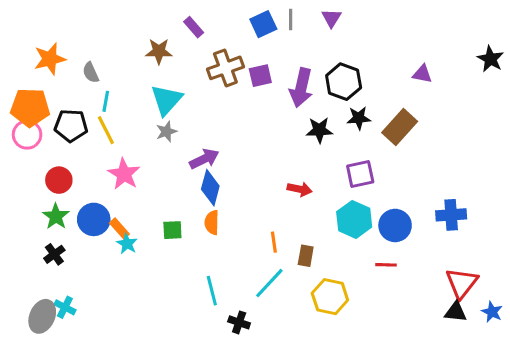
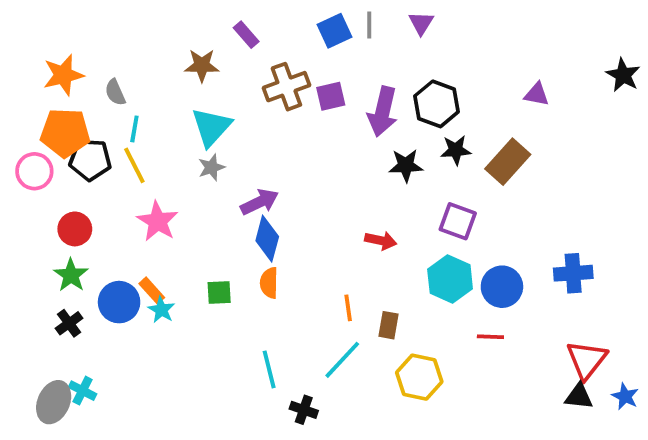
orange pentagon: (30, 107) -> (65, 133), moved
purple square: (360, 174) -> (458, 221), turned 32
blue circle: (94, 219) -> (119, 302), moved

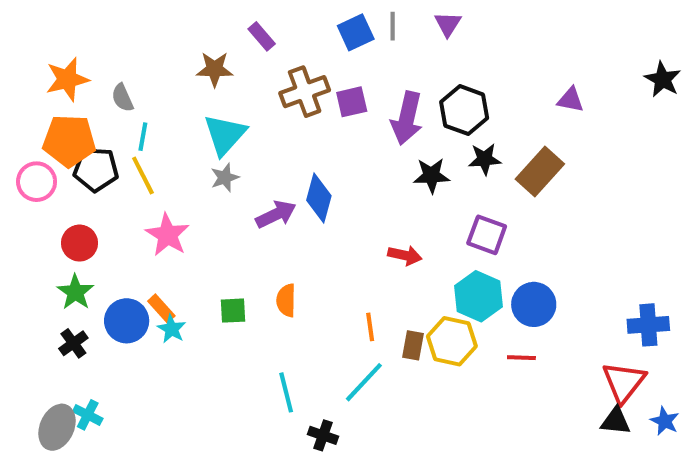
blue diamond: (267, 239) -> (319, 198), moved
blue cross: (573, 273) -> (648, 325), moved
yellow hexagon: (419, 377) -> (452, 341), moved

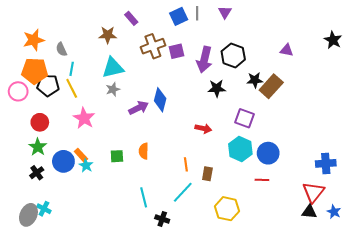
cyan triangle: (225, 135) -> (113, 68), turned 35
black star: (485, 159) -> (255, 80), moved
yellow hexagon: (452, 341) -> (227, 209), moved

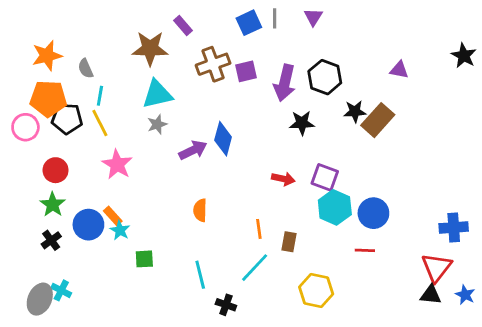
brown star: (108, 35) -> (150, 48), size x1.4
purple square: (244, 118) -> (325, 177), moved
green square: (117, 156) -> (144, 259), moved

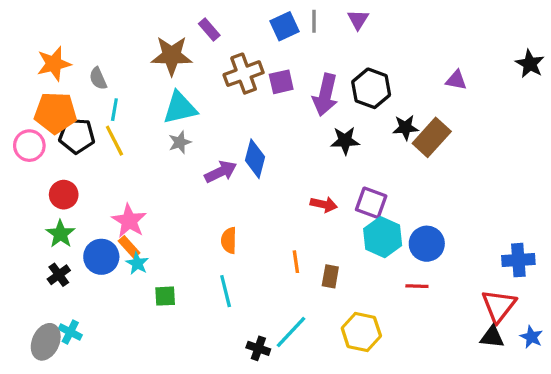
pink star: (117, 164) -> (129, 221), moved
cyan line: (255, 268) -> (291, 332), moved
cyan line: (200, 275) -> (226, 291), moved

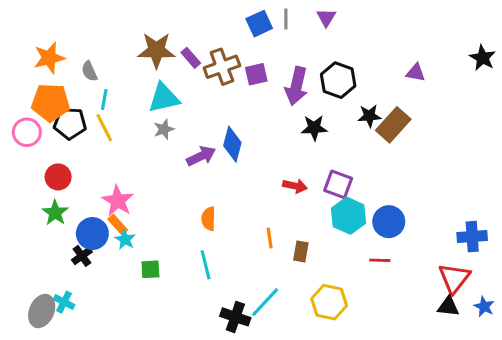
purple rectangle: (209, 29) -> (191, 58), moved
black cross: (59, 275) -> (82, 256), moved
black cross: (258, 348) -> (235, 317), size x1.4

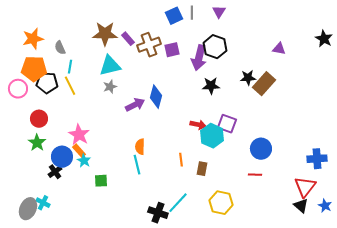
black hexagon: (338, 80) -> (215, 47), moved
cyan hexagon: (349, 216) -> (212, 136), moved
cyan line: (206, 265) -> (137, 165), moved
black triangle: (448, 307) -> (301, 206), turned 35

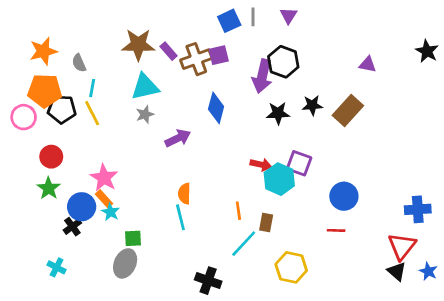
purple square: (172, 50) -> (219, 55), moved
black star: (248, 78) -> (312, 105), moved
blue diamond: (156, 97) -> (216, 108), moved
cyan line: (178, 203) -> (244, 244), moved
gray ellipse: (28, 209) -> (125, 263), moved

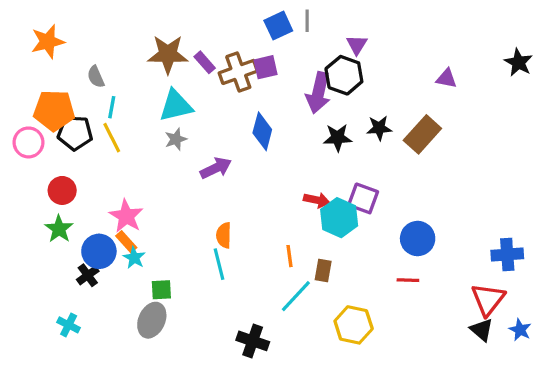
purple triangle: (289, 16) -> (357, 45), moved
orange star: (43, 51) -> (48, 42), moved

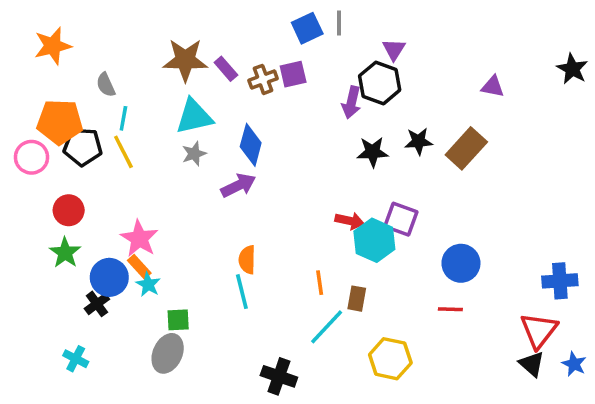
brown cross: (238, 72) -> (263, 79), size x0.7
purple arrow: (318, 93) -> (351, 102), size x0.7
blue diamond: (262, 131) -> (251, 145), moved

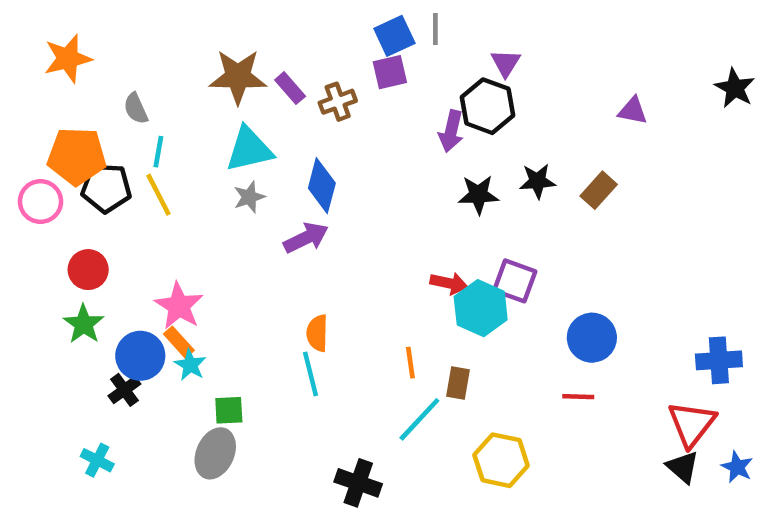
purple square: (293, 74) -> (390, 72), moved
brown rectangle: (466, 148) -> (599, 190), size x0.7

